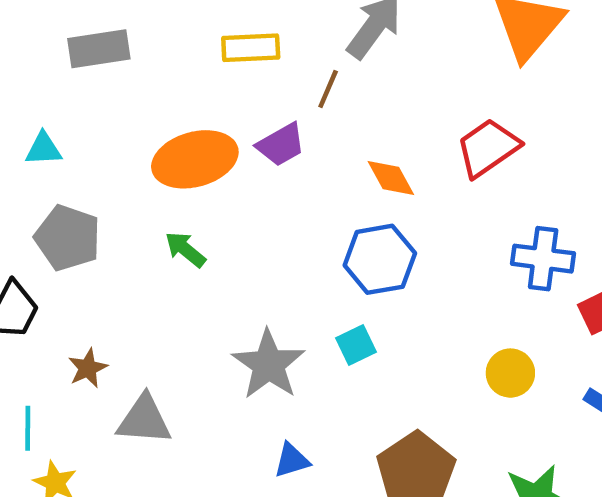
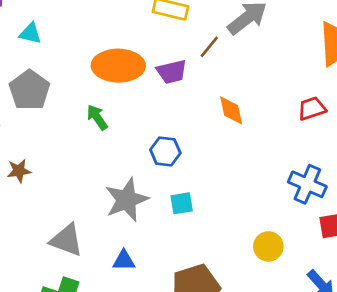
red trapezoid: (488, 148) -> (312, 108), moved, size x0.7
blue hexagon: (380, 259) -> (165, 151), moved, size x0.7
gray triangle: (144, 420) -> (66, 240), moved

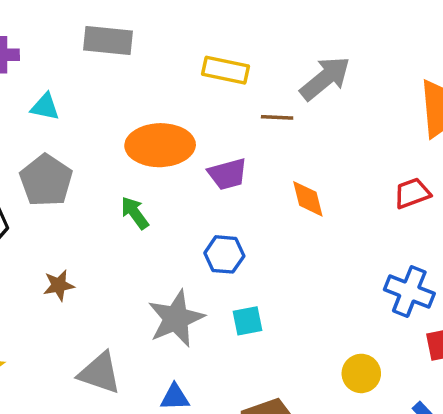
brown line: (209, 47) -> (277, 117), turned 55
purple trapezoid: (172, 72) -> (228, 174), moved
brown star: (19, 171) -> (59, 285), moved

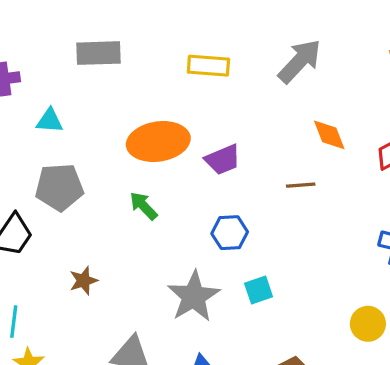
brown line: (277, 117) -> (301, 185), moved
gray pentagon: (46, 180) -> (59, 187), turned -30
orange diamond: (308, 199) -> (329, 135), moved

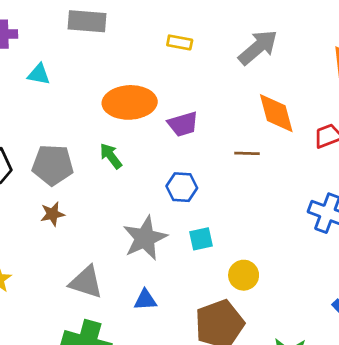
yellow rectangle: (208, 66) -> (180, 42), size x0.7
orange diamond: (329, 135) -> (276, 113), size x1.4
gray pentagon: (59, 187) -> (53, 165), moved
yellow circle: (368, 324) -> (244, 275), moved

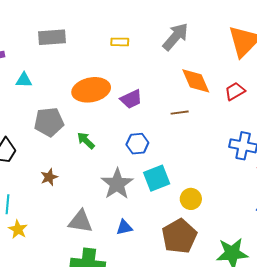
green arrow: (111, 156) -> (86, 141), moved
gray pentagon: (53, 165) -> (49, 122), moved
cyan square: (201, 239) -> (157, 178), size x1.5

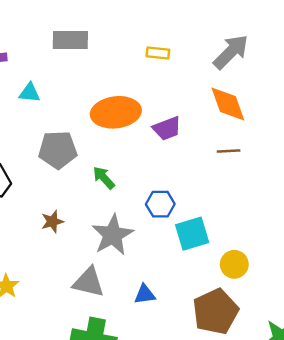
orange diamond: (196, 81) -> (228, 104), moved
blue hexagon: (137, 144) -> (160, 204), moved
gray star: (117, 184) -> (113, 235), moved

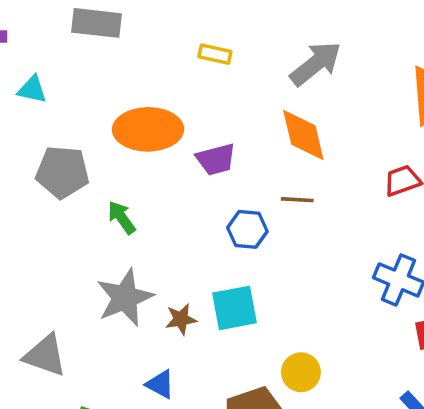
blue hexagon: (160, 204) -> (247, 229), moved
brown star: (52, 222) -> (181, 319), moved
yellow circle: (234, 264) -> (301, 372), moved
gray triangle: (89, 282) -> (45, 355), moved
blue triangle: (145, 294) -> (160, 384), turned 30

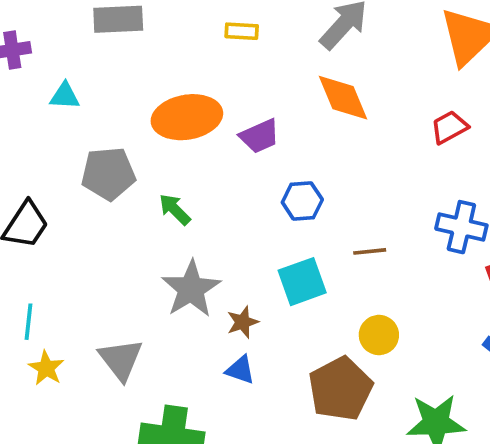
brown line: (297, 200) -> (370, 251), moved
brown star: (181, 319) -> (243, 322), moved
gray triangle: (45, 355) -> (121, 359), turned 42

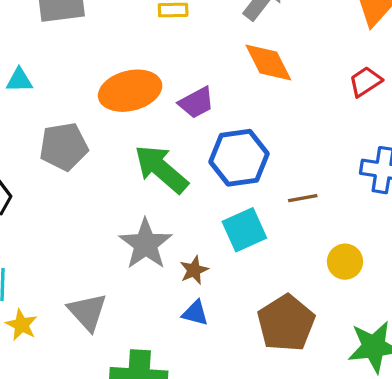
blue hexagon: (302, 201) -> (239, 158), size x1.6
green arrow: (175, 209) -> (161, 169), moved, size x1.8
yellow circle: (379, 335) -> (345, 262), moved

